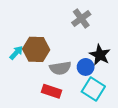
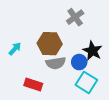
brown hexagon: (36, 49) -> (50, 44), moved
red rectangle: (51, 91) -> (33, 84), moved

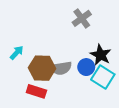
brown hexagon: (50, 44) -> (42, 68), moved
cyan square: (86, 82) -> (103, 77), moved

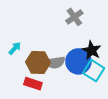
blue circle: (86, 67) -> (78, 61), size x1.6

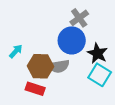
blue circle: (78, 61) -> (72, 40), moved

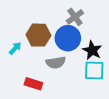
brown hexagon: (40, 66) -> (38, 35), moved
cyan square: (100, 75) -> (94, 71), turned -30

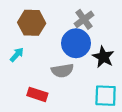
brown hexagon: (38, 35) -> (32, 23), moved
cyan square: (94, 71) -> (106, 96), moved

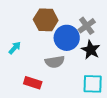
gray cross: (84, 19) -> (87, 26), moved
brown hexagon: (32, 23) -> (46, 20), moved

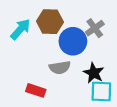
cyan arrow: (15, 48) -> (20, 29), moved, size x1.5
black star: (91, 50) -> (94, 73), moved

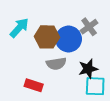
brown hexagon: (50, 22) -> (47, 37), moved
black star: (94, 73) -> (88, 69), turned 30

